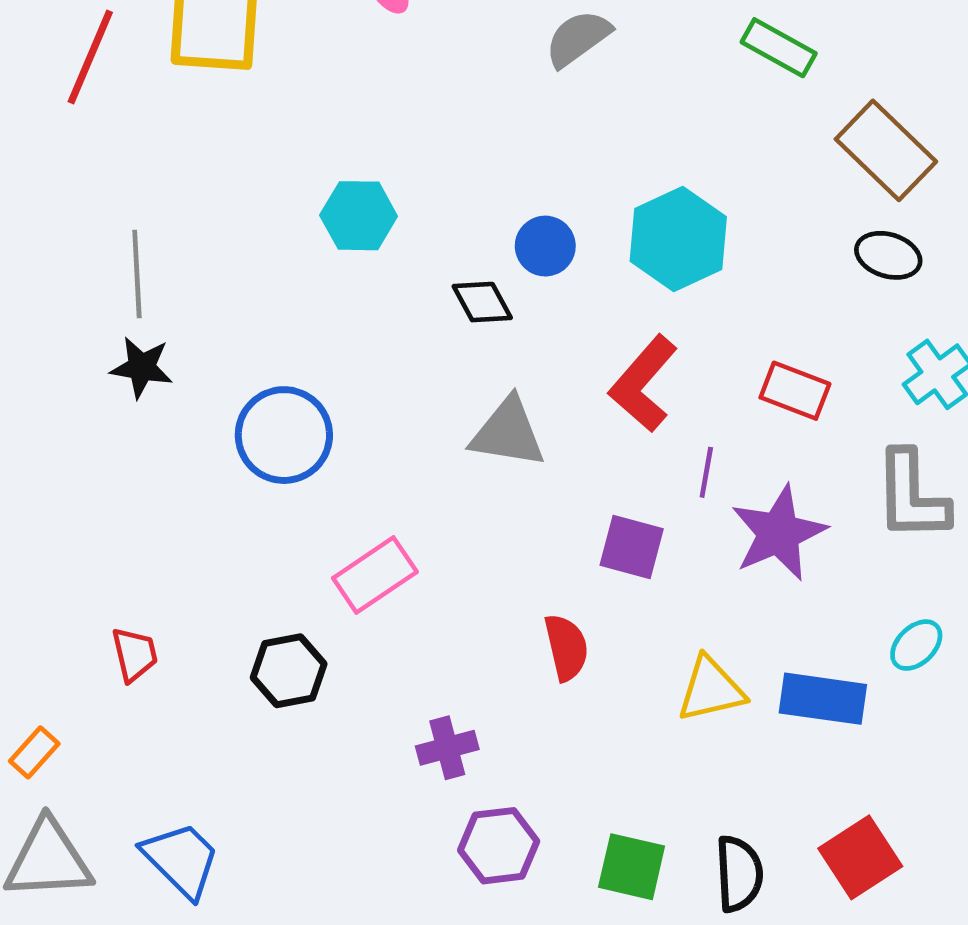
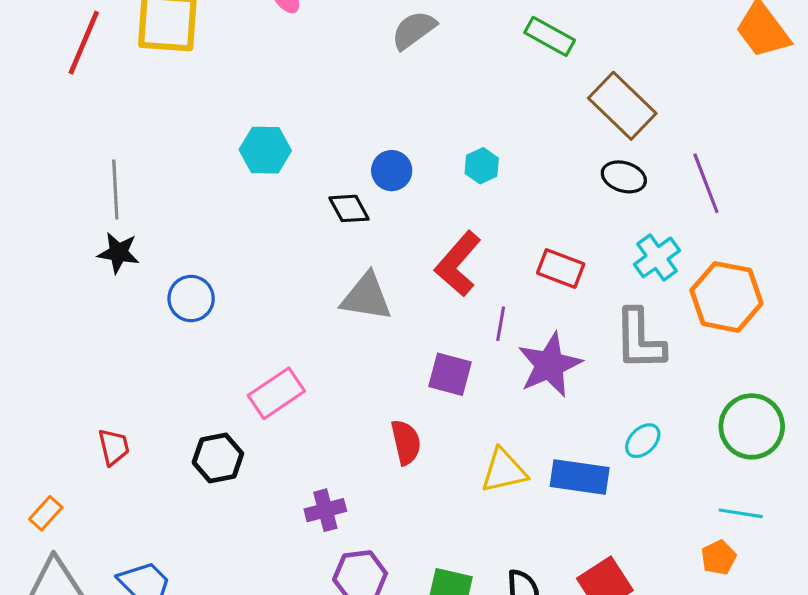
cyan hexagon: (678, 239) -> (482, 166), size x0.5
blue circle: (284, 435) -> (191, 299), moved, size x0.7

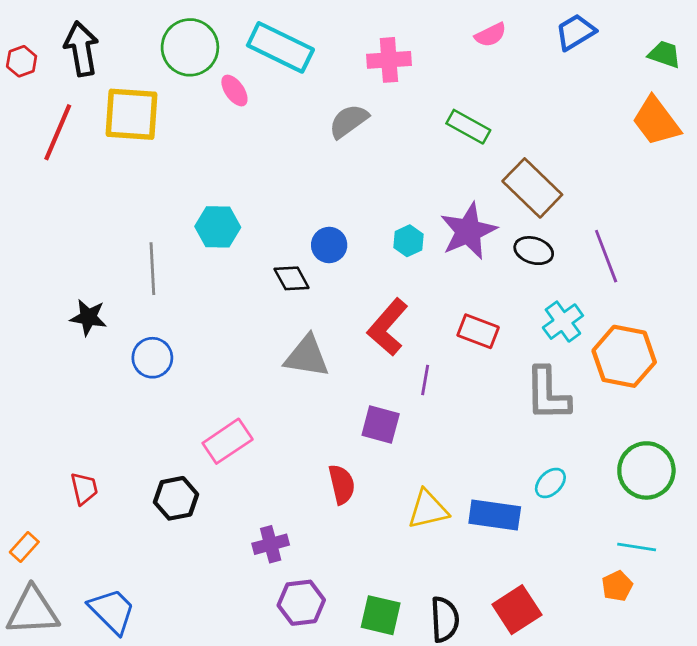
gray line: (115, 190) -> (152, 269), moved
purple star: (550, 365) -> (468, 231), moved

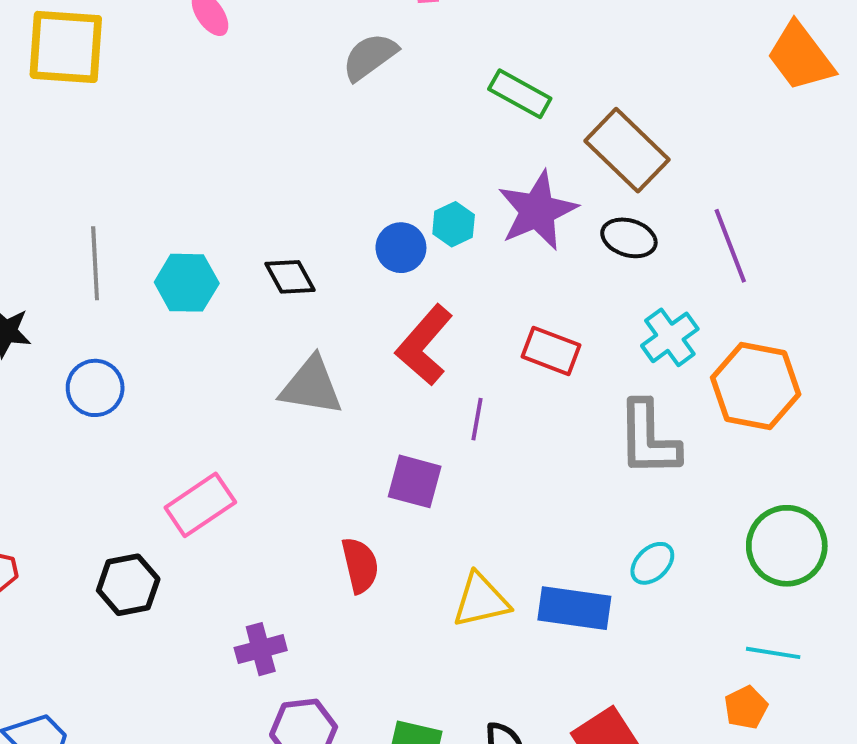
green rectangle: (468, 127) -> (520, 94), moved
cyan hexagon: (218, 227) -> (187, 283), moved
blue circle: (329, 245) -> (401, 248), moved

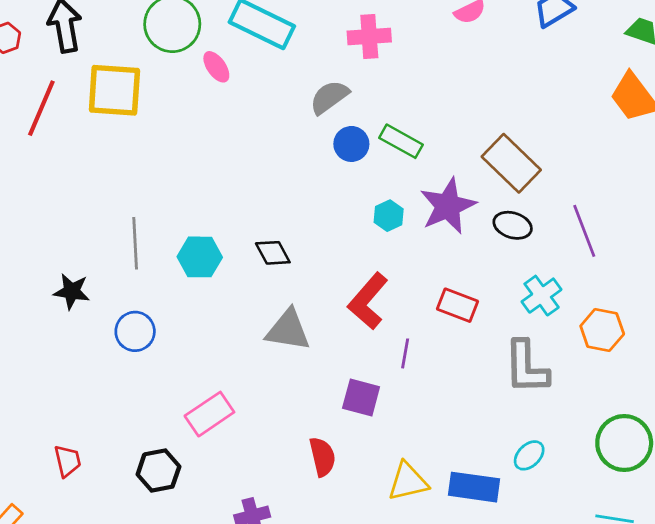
green rectangle: (520, 94) -> (401, 141), moved
blue circle: (401, 248) -> (351, 144), moved
orange hexagon: (756, 386) -> (602, 330), size x0.7

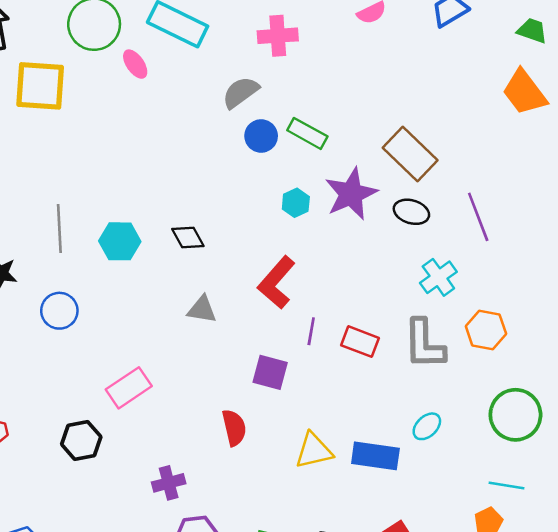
red rectangle: (457, 305) -> (360, 342), moved
gray triangle: (288, 330) -> (202, 309), size x0.7
orange hexagon: (602, 330) -> (486, 330), moved

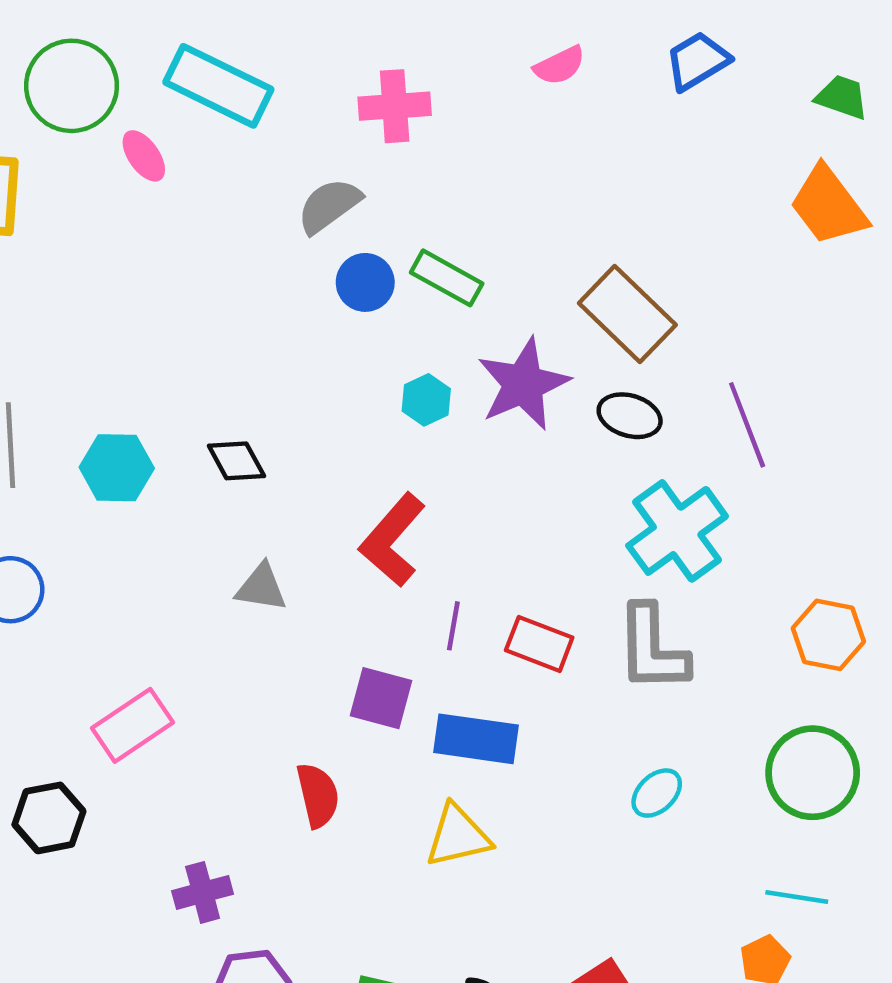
cyan cross: (438, 277) -> (677, 531), size x1.5
orange hexagon: (486, 330) -> (828, 635), moved
blue rectangle: (375, 456) -> (476, 739), moved

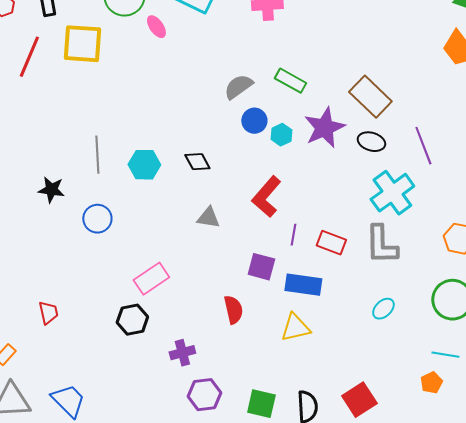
gray semicircle: (329, 206) -> (238, 87), moved
blue circle: (365, 282) -> (254, 121), moved
black hexagon: (49, 818) -> (132, 320), moved

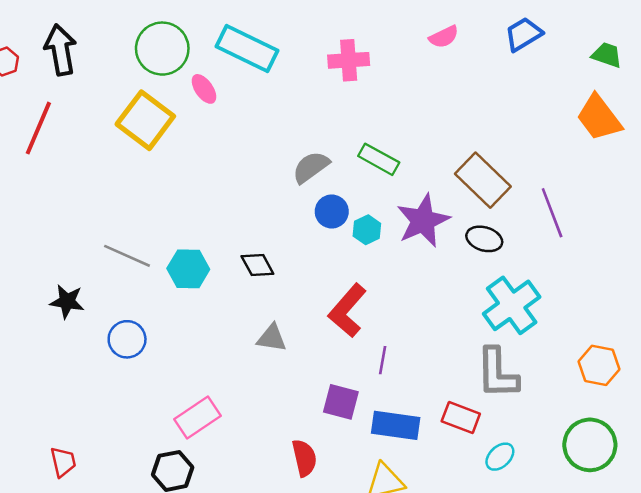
yellow square: (82, 44) -> (145, 120), moved, turned 33
purple line: (423, 146) -> (552, 213), moved
gray line: (97, 155) -> (127, 256), turned -63
red rectangle: (331, 243) -> (461, 418), moved

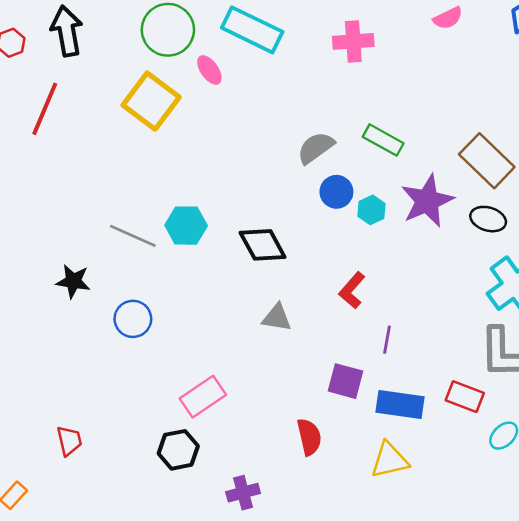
black diamond: (257, 265) -> (263, 245), size x1.4
cyan hexagon: (188, 269) -> (186, 226), moved
red L-shape: (347, 311) -> (352, 290), size x0.7

